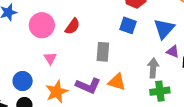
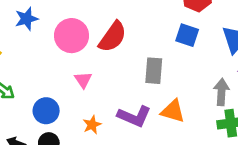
red semicircle: (72, 26) -> (113, 37), size x1.4
orange star: (57, 92) -> (92, 125), size x0.6

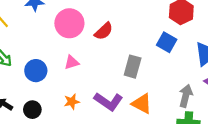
red semicircle: (113, 37) -> (104, 31), size x0.7
pink triangle: (83, 80) -> (72, 62), turned 35
blue circle: (46, 111) -> (36, 71), moved

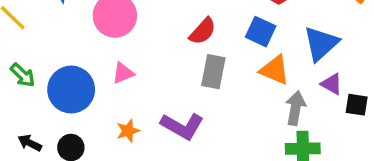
red semicircle: (104, 31) -> (203, 31), moved
blue circle: (36, 71) -> (71, 90), size x1.4
orange triangle: (142, 104) -> (275, 70), moved

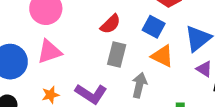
pink triangle: (123, 73) -> (49, 52), size x1.5
gray arrow: (295, 108) -> (139, 85), moved

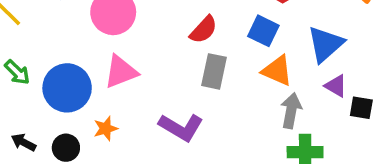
gray arrow: (139, 85) -> (291, 111), moved
orange star: (50, 95) -> (106, 129), moved

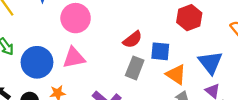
blue square: (263, 31) -> (160, 51), moved, turned -30
blue triangle: (325, 44) -> (210, 63), turned -36

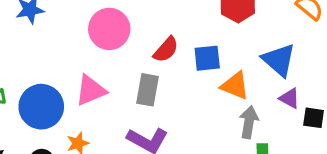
pink circle: (76, 18) -> (109, 29), moved
gray rectangle: (135, 68) -> (147, 90), moved

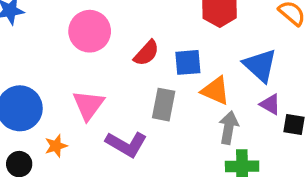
pink triangle: (91, 90) -> (88, 105), moved, turned -32
gray rectangle: (147, 90) -> (164, 105), moved

